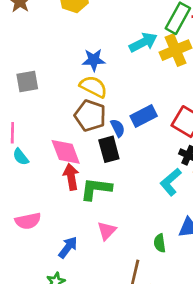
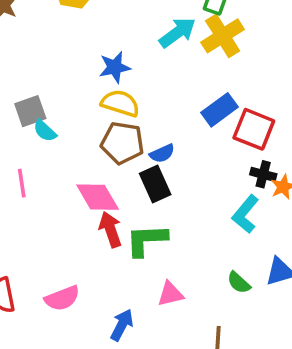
blue rectangle: (144, 116) -> (219, 110), moved
blue semicircle: (118, 128) -> (162, 153), turned 102
cyan semicircle: (21, 157) -> (45, 131), moved
pink triangle: (107, 231) -> (170, 294), turned 42
green semicircle: (160, 243) -> (239, 283), moved, turned -30

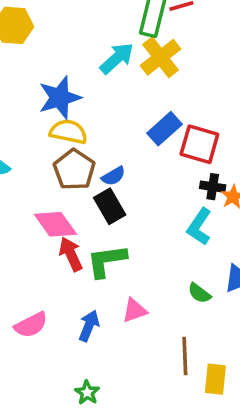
blue star: (115, 67) -> (60, 98), size x1.4
brown pentagon: (122, 143) -> (74, 170), turned 30
blue arrow: (122, 325) -> (89, 326), moved

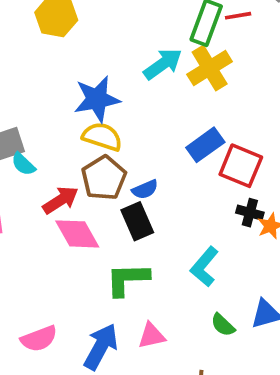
cyan L-shape: (199, 227) -> (204, 267), moved
red arrow: (71, 254) -> (61, 200), moved, turned 76
blue arrow: (89, 326) -> (101, 347), size x1.4

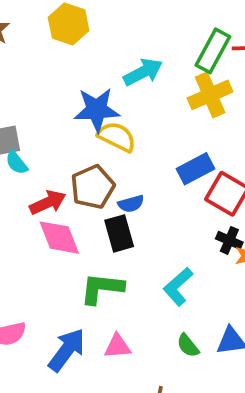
cyan arrow: (163, 64) -> (143, 72), moved
yellow semicircle: (102, 137) -> (117, 137), moved

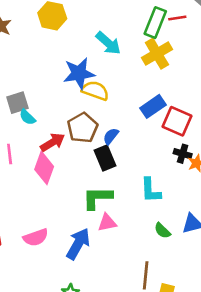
cyan arrow: (143, 72) -> (108, 43), turned 76
blue semicircle: (131, 204) -> (111, 136), turned 150
pink diamond: (59, 238) -> (44, 168), moved, turned 48
cyan L-shape: (178, 287) -> (151, 190), turned -44
pink triangle: (117, 346) -> (107, 223), moved

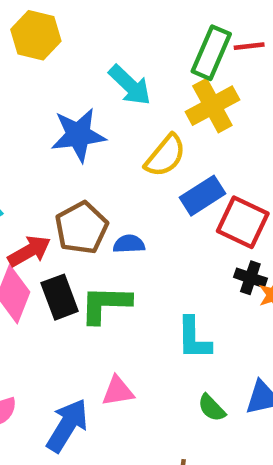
yellow semicircle: (95, 91) -> (165, 156), moved, turned 108
blue semicircle: (111, 136) -> (129, 244), turned 48
black rectangle: (105, 158) -> (60, 297), moved
green L-shape: (97, 198) -> (105, 304), moved

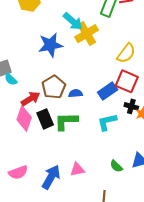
yellow cross: (212, 106) -> (87, 34), moved
yellow semicircle: (165, 156) -> (126, 53), moved
blue rectangle: (203, 196) -> (108, 91), moved
cyan L-shape: (194, 338) -> (107, 122), moved, turned 80
pink triangle: (118, 391) -> (77, 169), moved

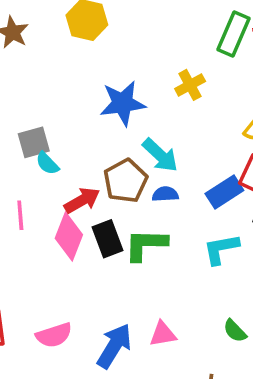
cyan arrow: (73, 21) -> (160, 155), moved
yellow cross: (87, 34) -> (190, 85), size x0.7

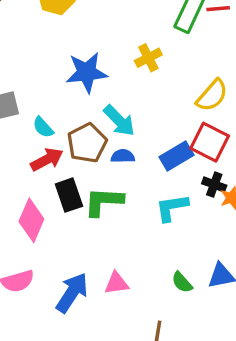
cyan semicircle: (47, 163) -> (43, 127), moved
pink diamond: (69, 236) -> (31, 220), moved

